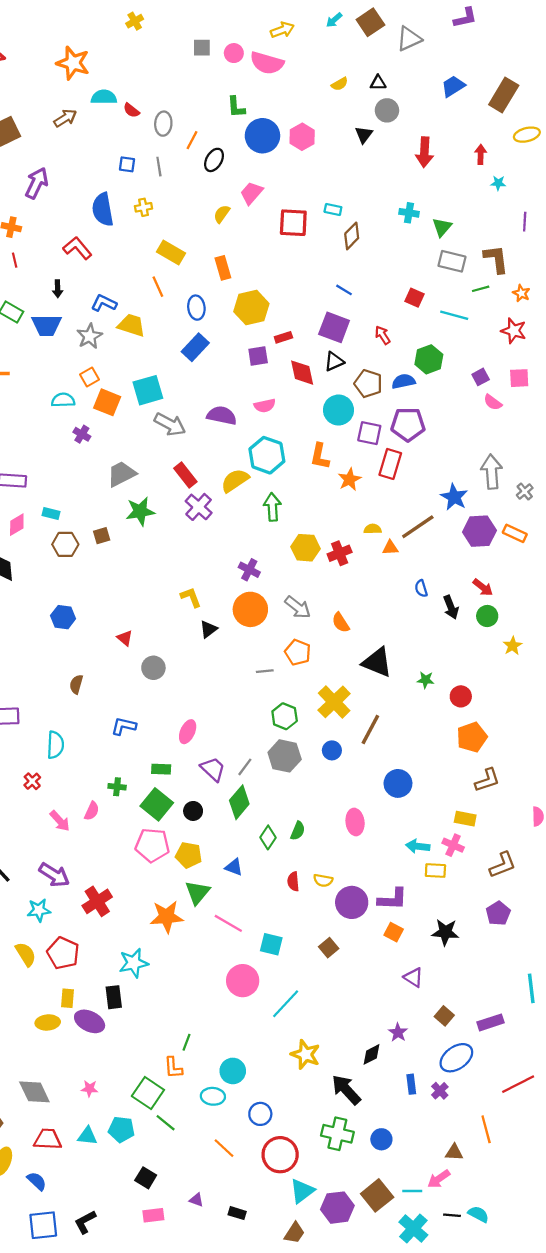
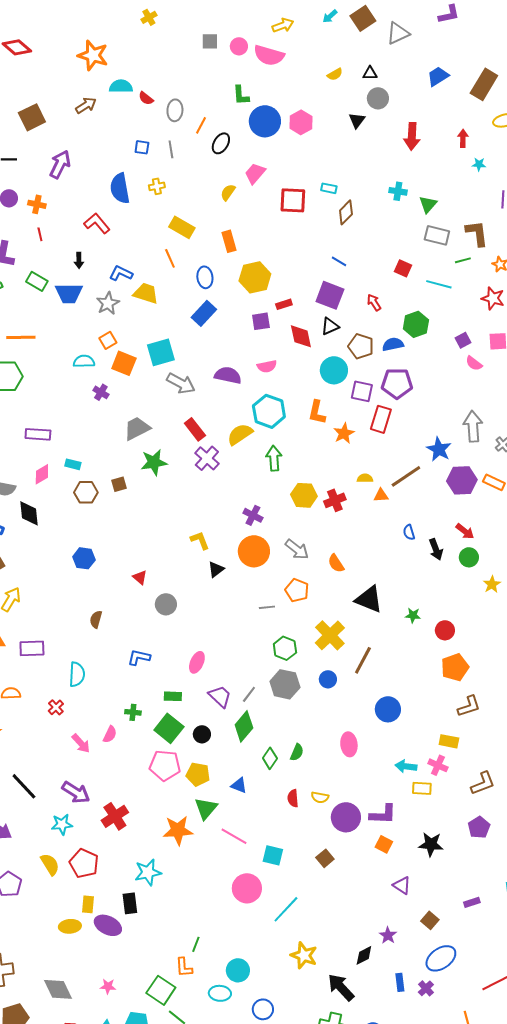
purple rectangle: (491, 1022) -> (472, 902), moved, size x0.7

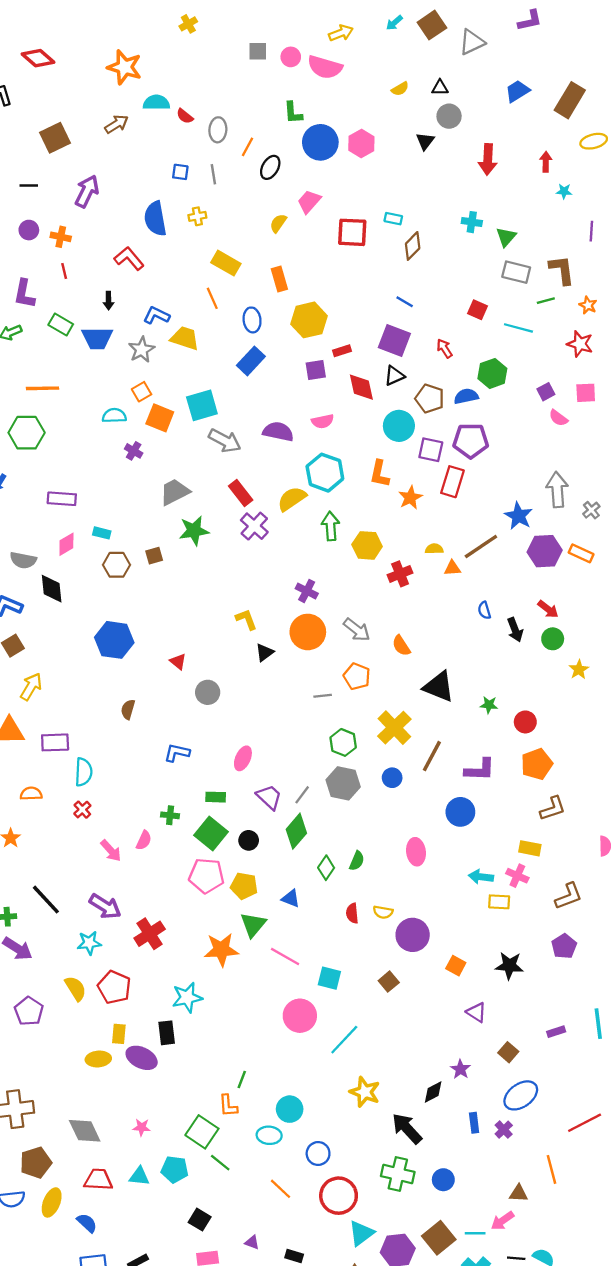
yellow hexagon: (304, 495) -> (367, 545), moved
blue hexagon: (84, 558) -> (114, 640), size x1.5
cyan semicircle: (77, 674) -> (83, 772), moved
purple L-shape: (383, 814) -> (480, 770), moved

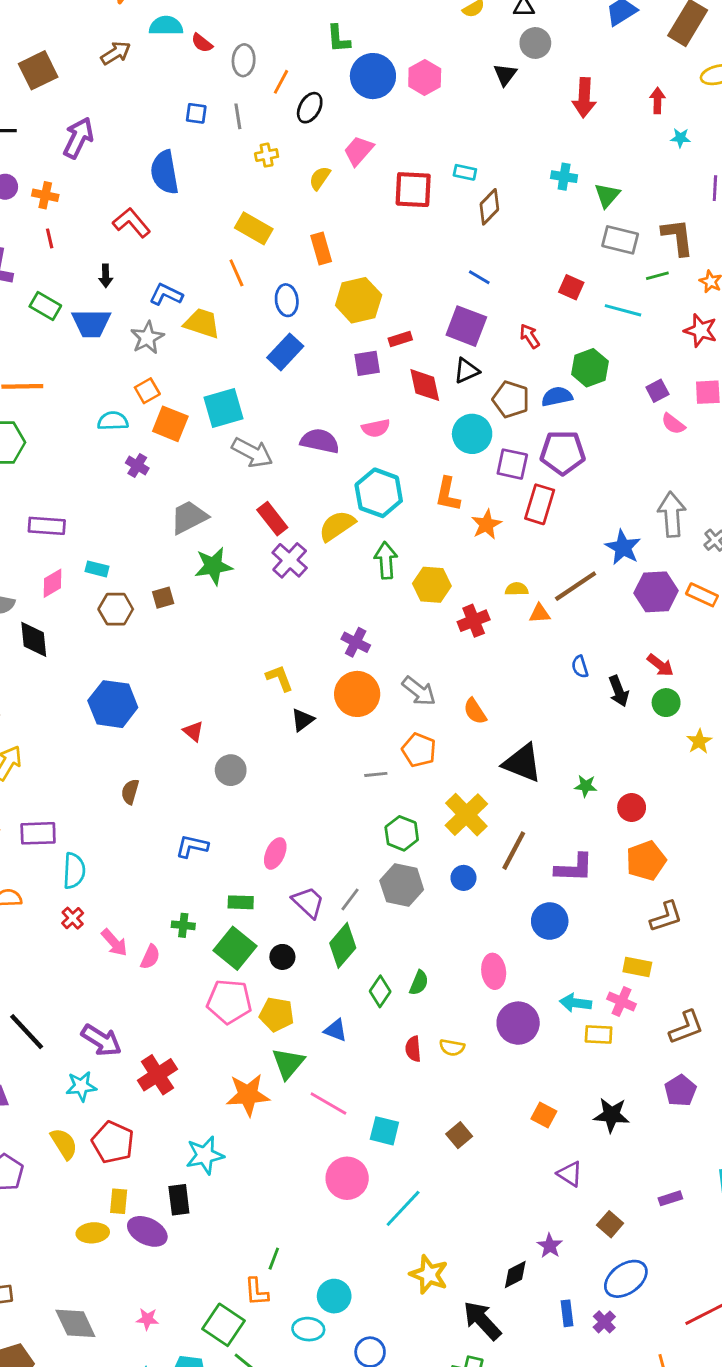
yellow cross: (197, 216) -> (267, 155), moved
pink arrow: (111, 851) -> (114, 943), moved
purple circle: (413, 935) -> (518, 1023), moved

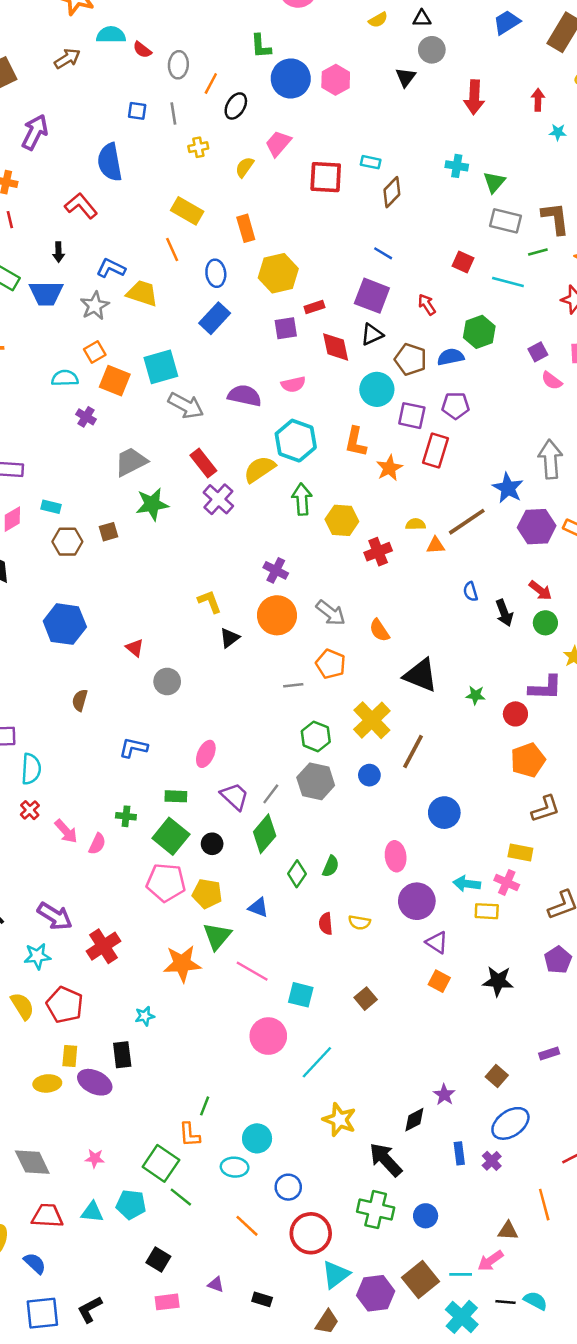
purple pentagon: (563, 453) -> (456, 406), size x0.7
purple L-shape: (574, 868) -> (545, 688), moved
cyan star: (205, 1155) -> (145, 1016), size x0.6
purple triangle: (570, 1174) -> (437, 942), moved

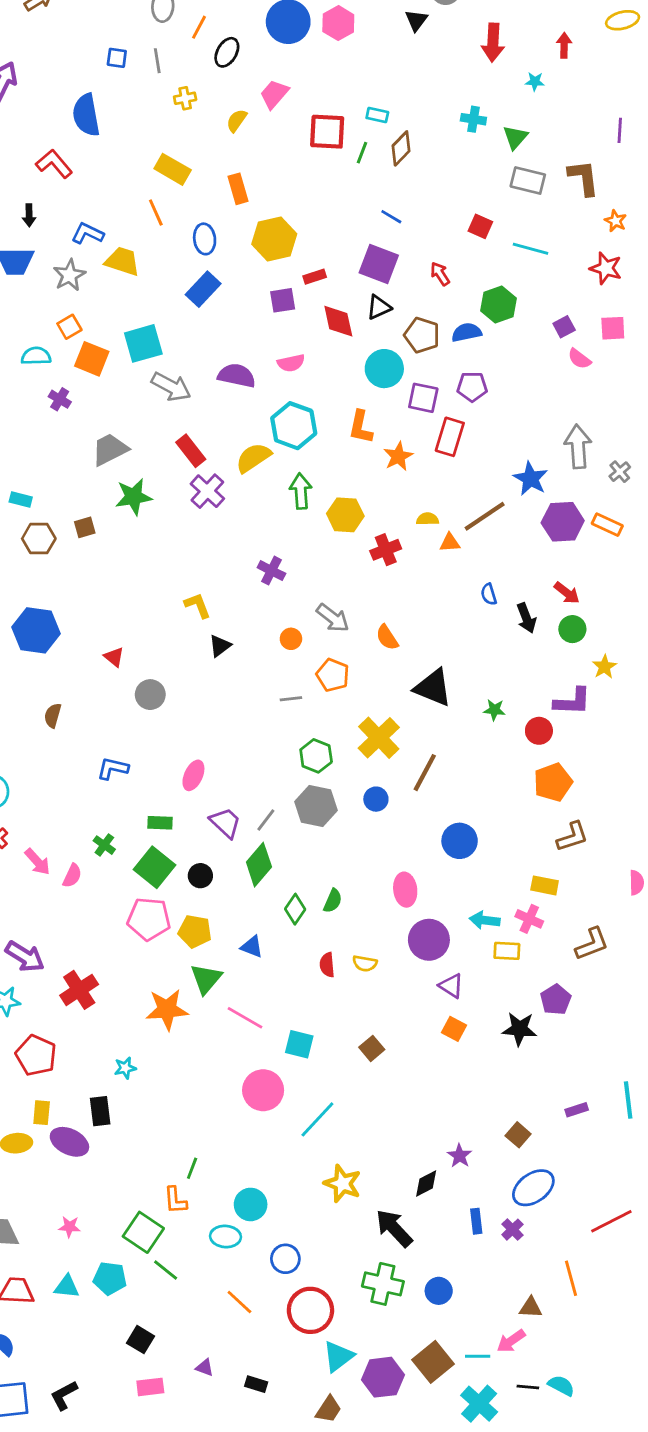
cyan star: (558, 132) -> (535, 82), moved
green line: (538, 252) -> (362, 153), moved, turned -54
orange circle: (277, 615) -> (291, 639), moved, size x0.5
green cross: (126, 816) -> (104, 845), turned 30
purple pentagon: (558, 960) -> (556, 1000), moved

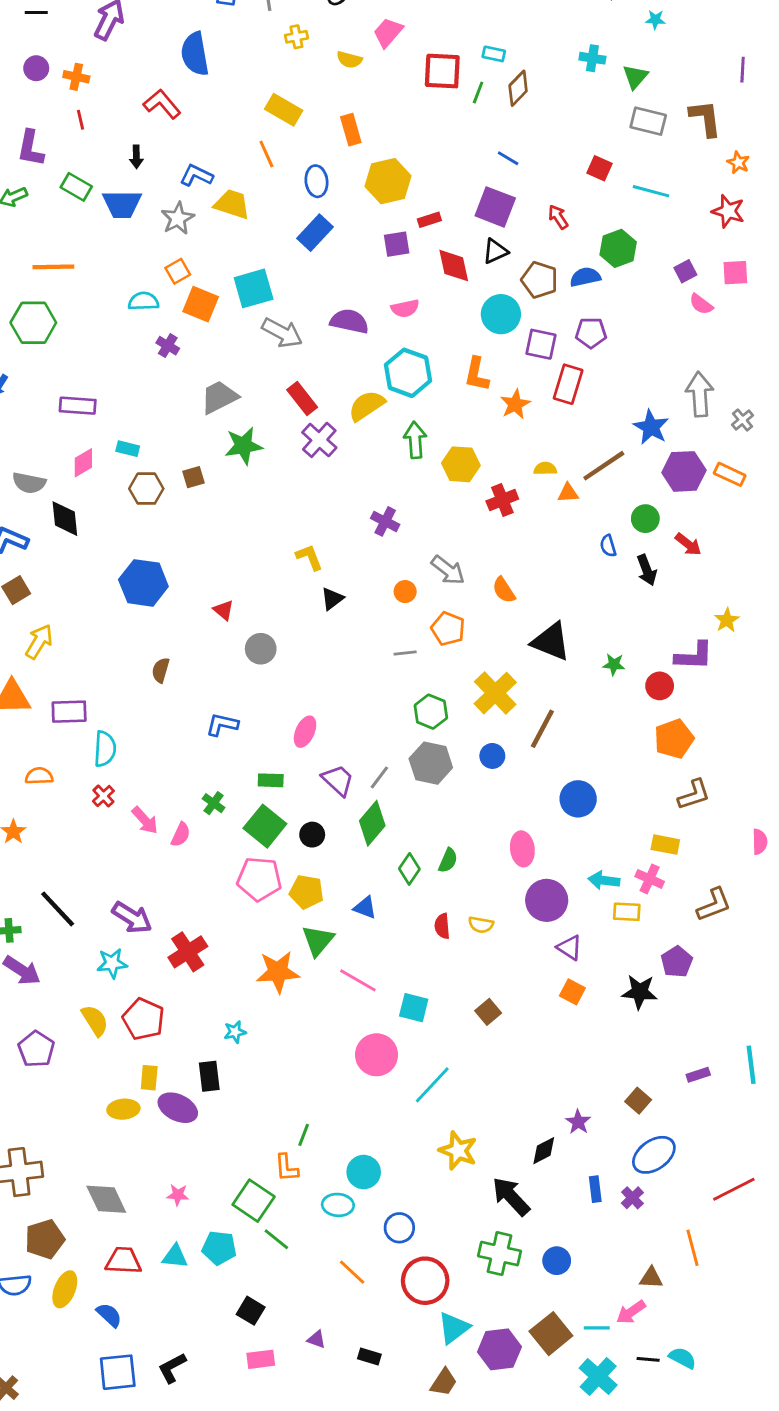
yellow semicircle: (237, 121) -> (349, 60), turned -110
green circle: (572, 629) -> (645, 519), moved

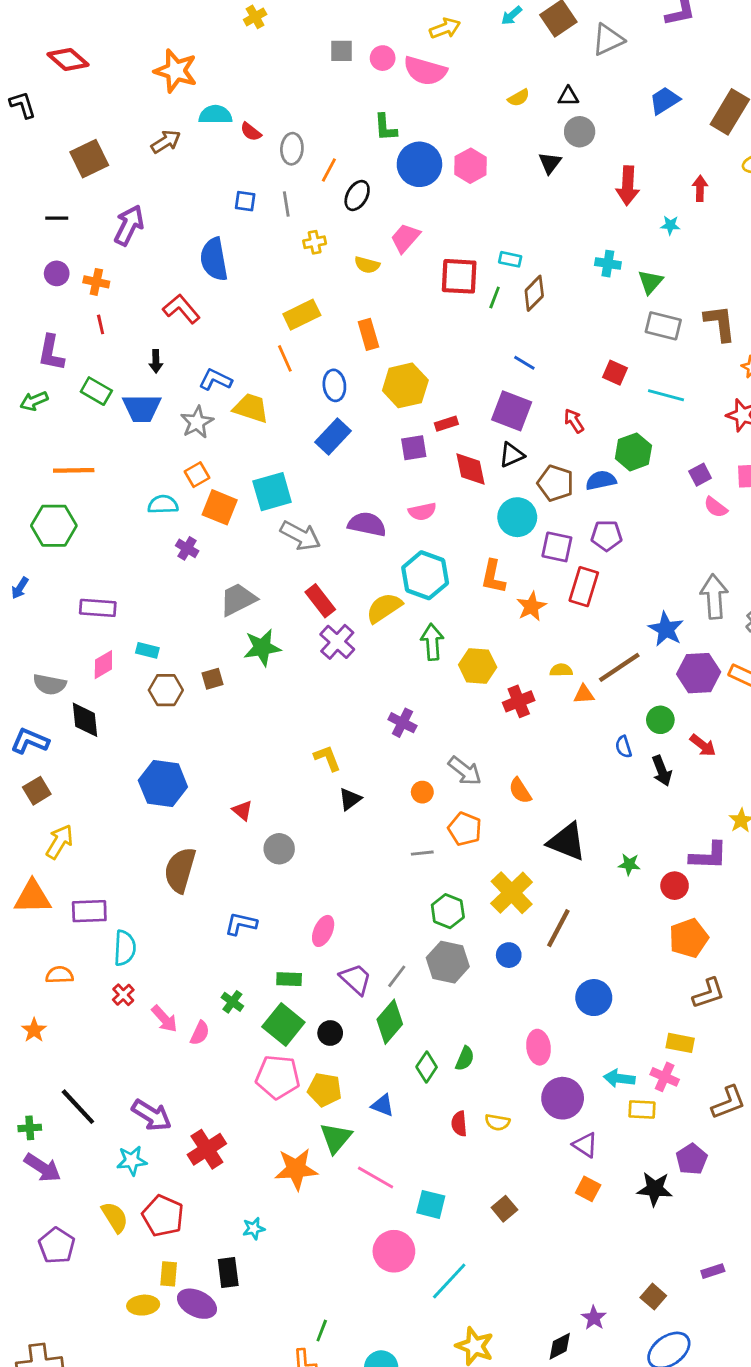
yellow rectangle: (284, 110) -> (302, 315), turned -56
brown semicircle: (161, 670) -> (180, 870), size x1.8

